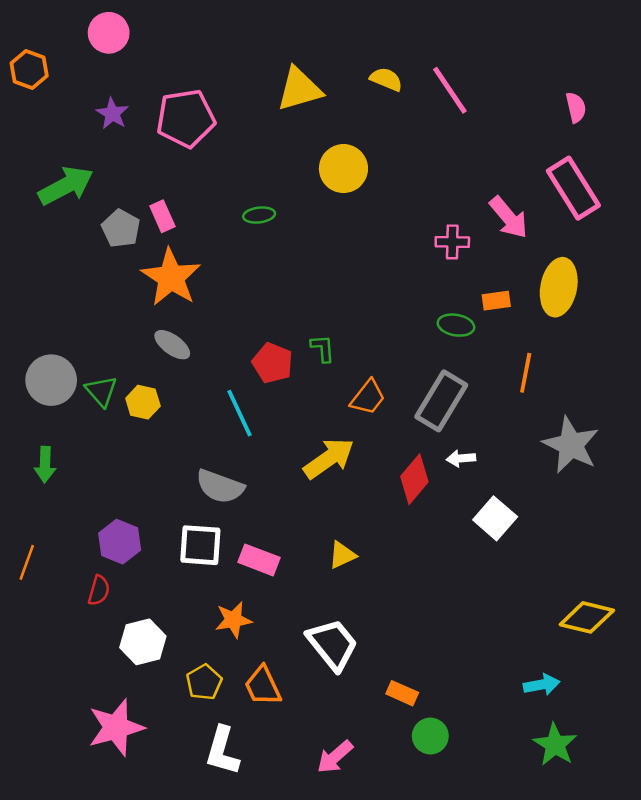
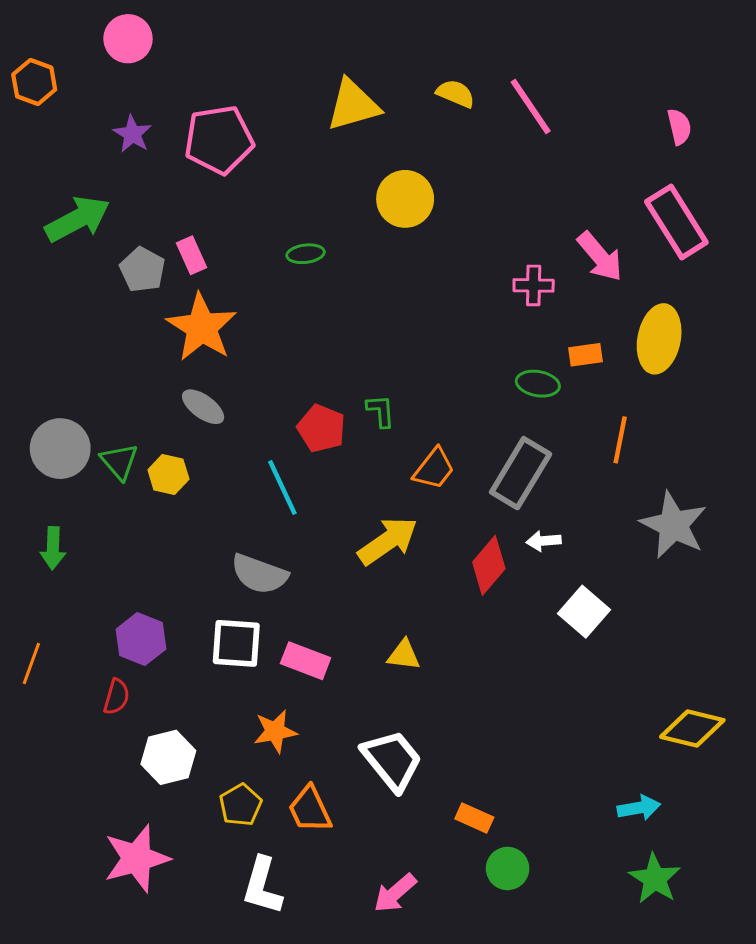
yellow triangle: (342, 555) -> (404, 655), turned 32

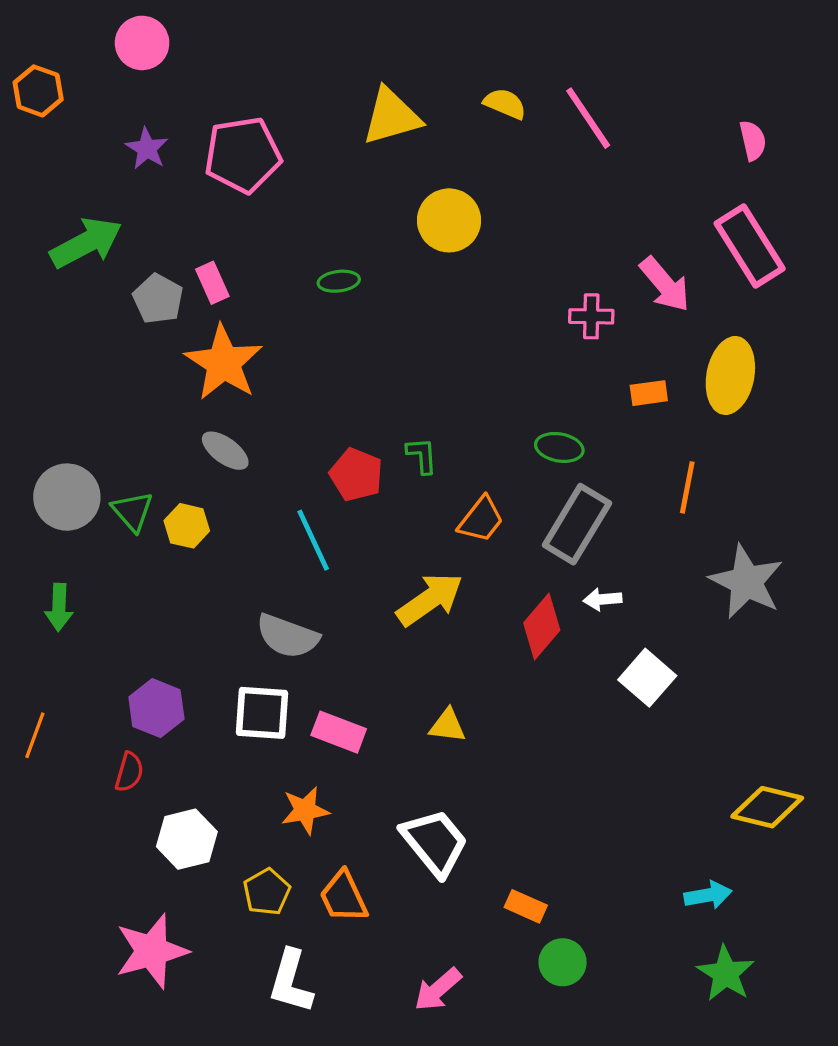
green ellipse: (538, 384) -> (559, 447), moved

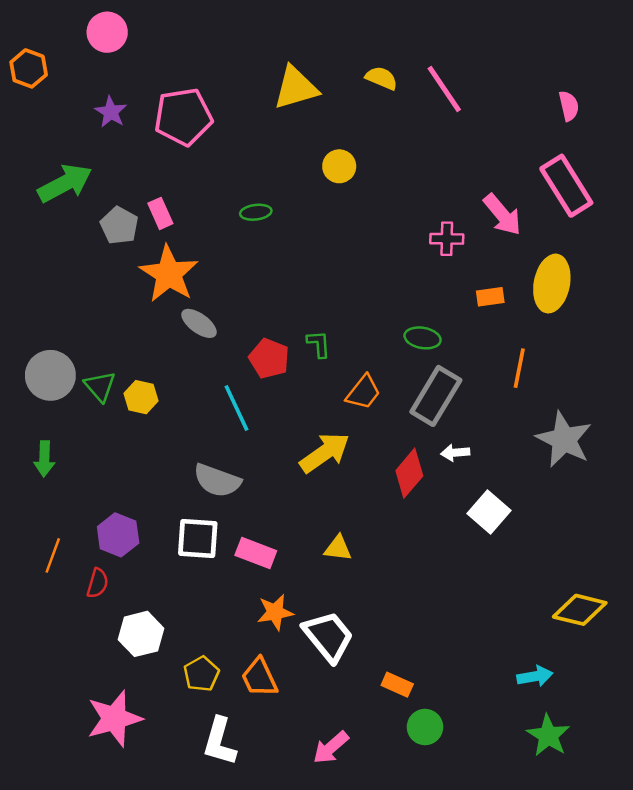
yellow circle: (449, 220) -> (339, 166), size x0.7
gray ellipse: (225, 451) -> (199, 323), moved
orange line: (35, 735) -> (53, 555), moved
orange star: (305, 810) -> (275, 612), moved

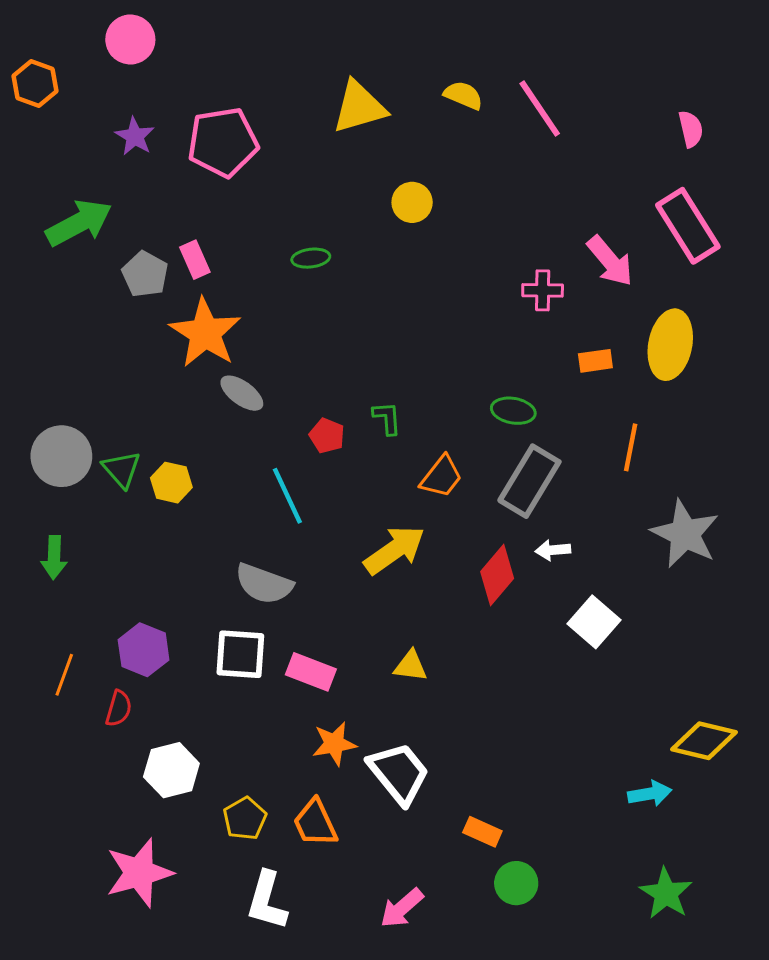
red pentagon: (269, 358) -> (327, 436), size x0.7
cyan arrow: (535, 676) -> (650, 794), moved

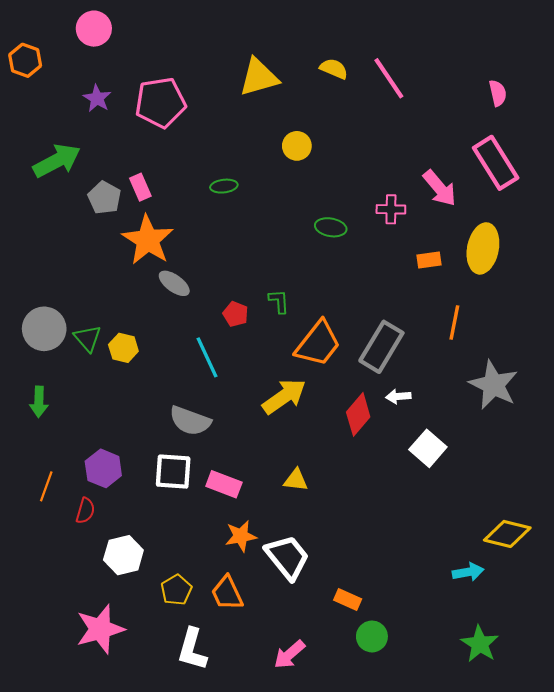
green ellipse: (513, 411) -> (331, 227), moved
orange trapezoid: (441, 477) -> (318, 344), size x1.5

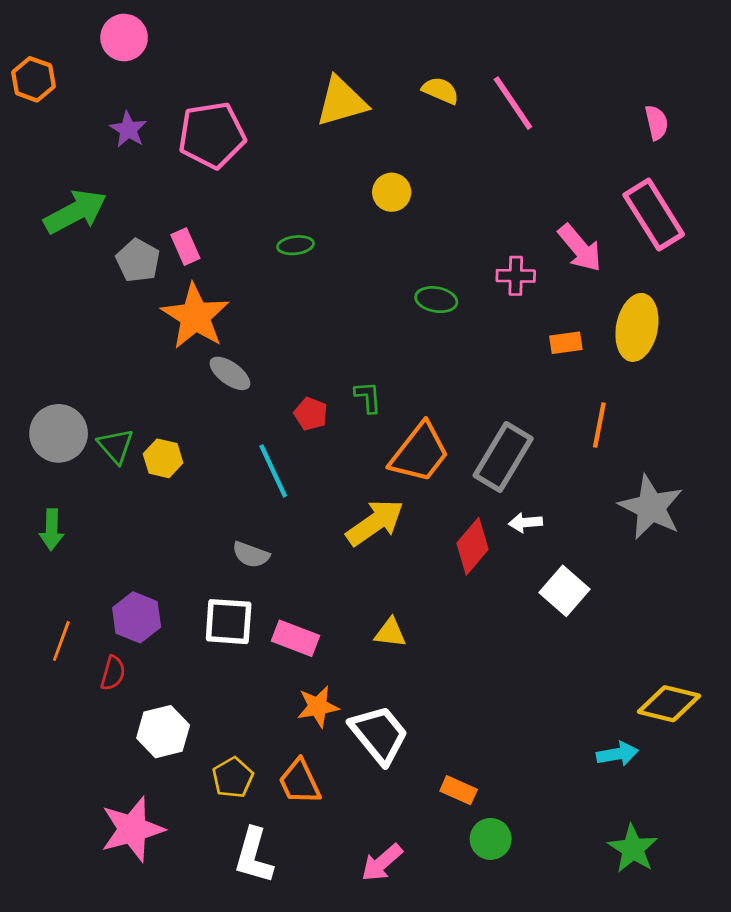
gray semicircle: (190, 421) -> (251, 555), size x0.7

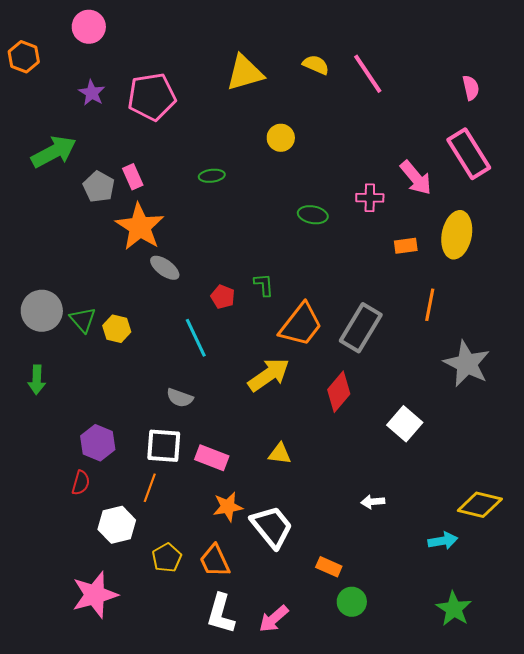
white arrow: (525, 523) -> (373, 502), moved
orange line: (61, 641) -> (150, 488), moved
white L-shape: (254, 856) -> (221, 614), moved

